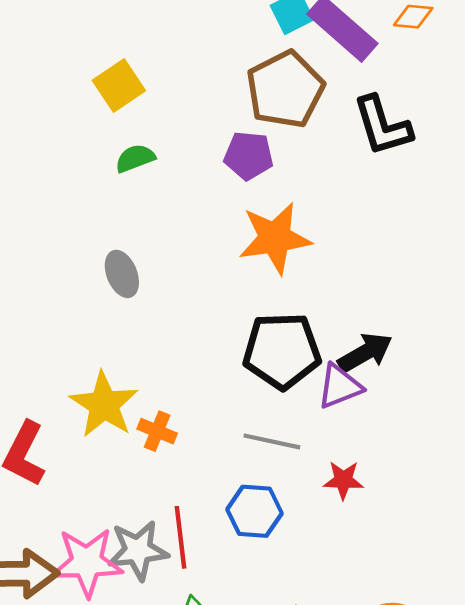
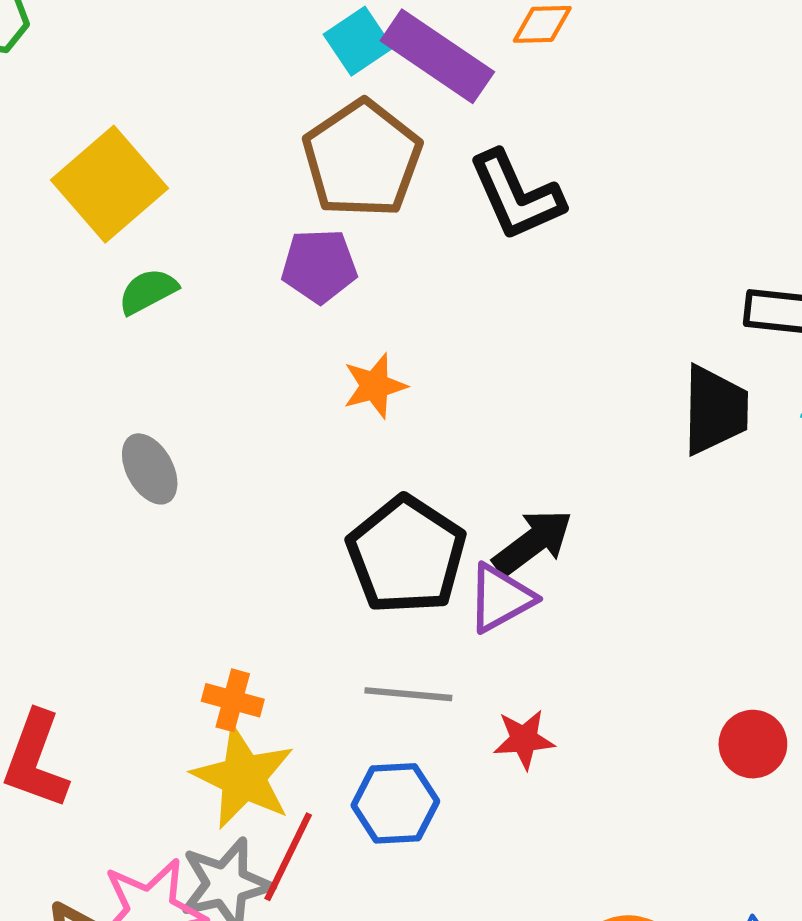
yellow square: (119, 85) -> (110, 184), size x1.4
orange star: (275, 238) -> (375, 386), size x0.6
black pentagon: (282, 351) -> (406, 555), turned -30
yellow star: (104, 405) -> (243, 777), moved
red line: (181, 537) -> (288, 857), turned 40

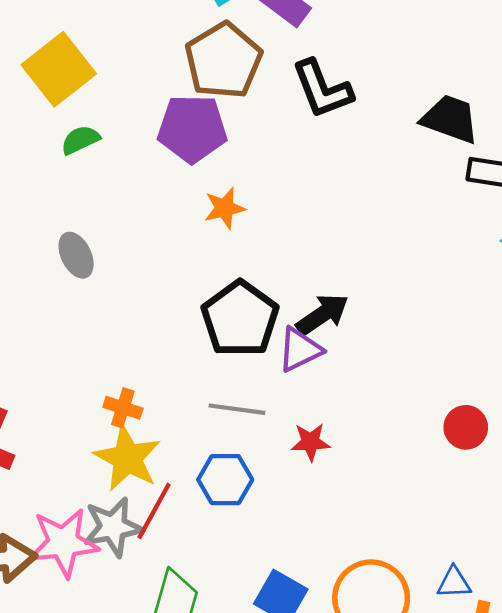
purple pentagon: (319, 266) -> (192, 129), size x1.4
black trapezoid: (715, 410) -> (450, 119), moved, turned -74
red circle: (753, 744) -> (466, 427), moved

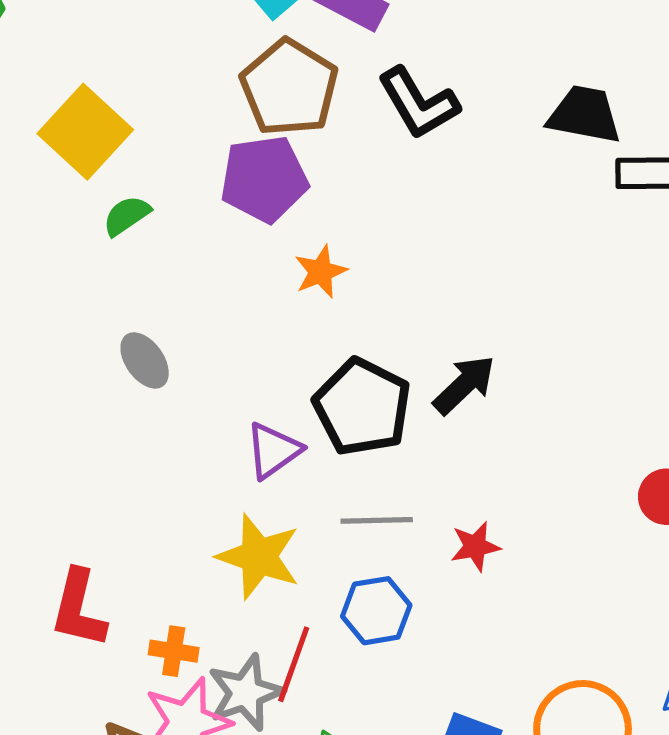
purple triangle: (300, 350) -> (273, 451), moved
orange cross: (123, 408) -> (174, 651), moved
yellow star: (127, 458) -> (259, 557), moved

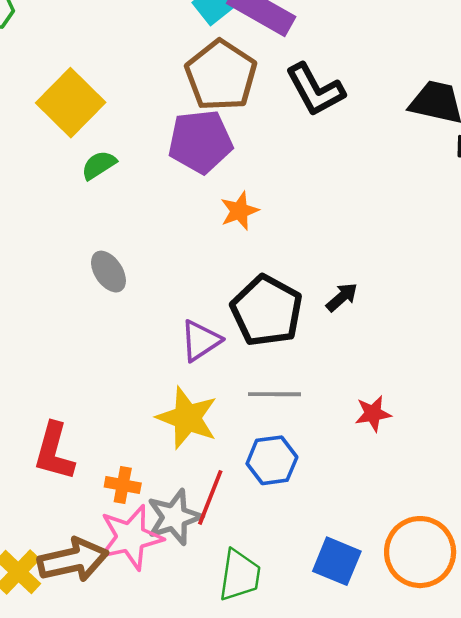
black arrow: (464, 385) -> (342, 297), size x0.7
red star: (475, 546) -> (373, 414), moved

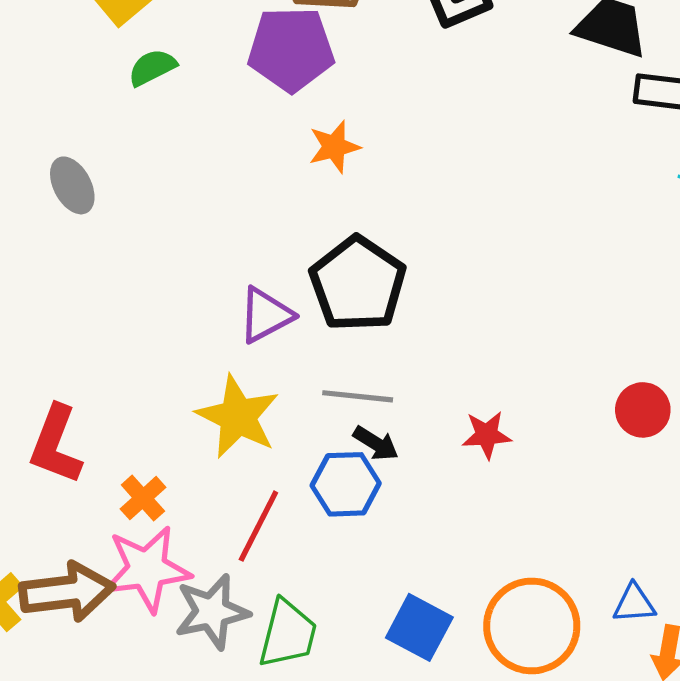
gray ellipse: (108, 272) -> (72, 185), moved
black arrow: (342, 297) -> (376, 443), moved, turned 68
orange cross: (123, 485) -> (143, 498), turned 32
gray star: (174, 517) -> (212, 612), moved

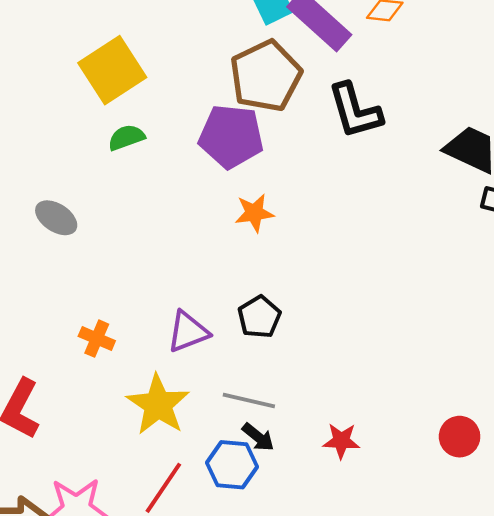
gray ellipse: (72, 185) -> (56, 218), turned -36
black pentagon: (358, 284) -> (259, 317), size x0.6
orange cross: (143, 498) -> (97, 339), moved, turned -32

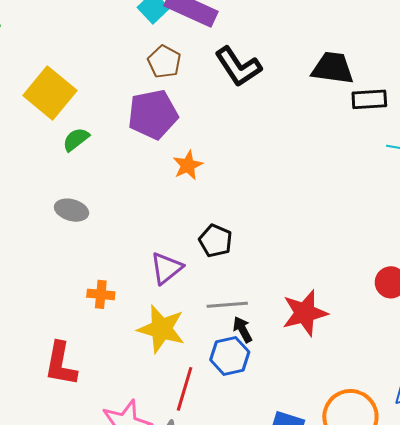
brown pentagon: (266, 76) -> (164, 62), size x0.6
gray ellipse: (56, 218) -> (72, 210), moved
black arrow: (258, 437) -> (243, 329), turned -140
red star: (341, 441) -> (305, 313), size x1.6

